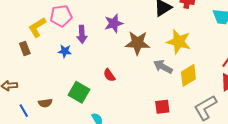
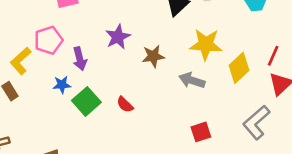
brown star: (137, 43) -> (153, 56), size x0.7
yellow diamond: (188, 75) -> (239, 68), moved
green square: (79, 92) -> (86, 101), moved, turned 30

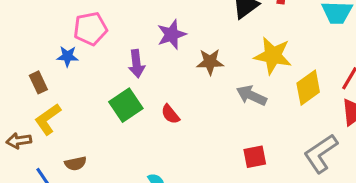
purple arrow: (80, 59) -> (136, 64), moved
yellow L-shape: (21, 61) -> (48, 119), moved
blue star: (62, 85) -> (67, 56), moved

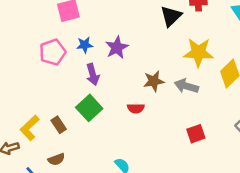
blue star: (67, 56) -> (85, 45), moved
brown star: (210, 62) -> (154, 81), moved
brown rectangle: (38, 82) -> (59, 125), moved
red semicircle: (170, 114) -> (136, 108), moved, turned -42

